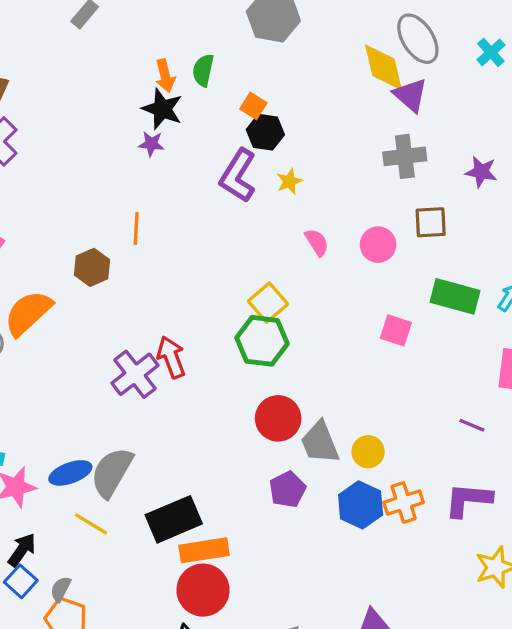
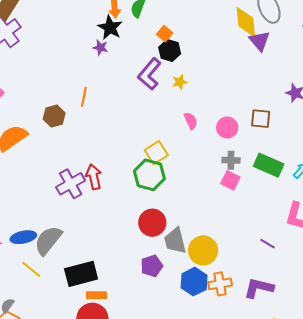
gray cross: (405, 156) -> (231, 160), moved, size x0.7
yellow circle: (368, 452) -> (203, 250), size x1.5
orange rectangle: (204, 550) -> (96, 295), size x0.7

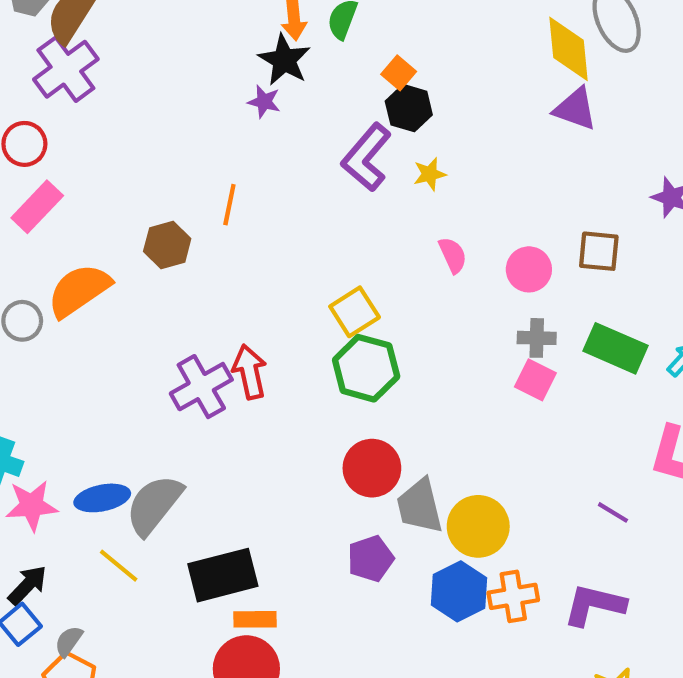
purple triangle: (260, 41) -> (575, 109), moved, turned -30
yellow square: (156, 153) -> (355, 312), moved

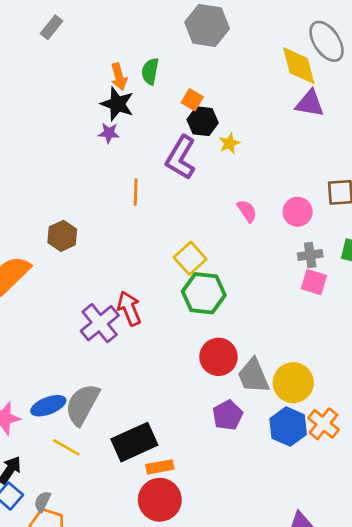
yellow star: (430, 174) -> (229, 143), moved
orange line: (229, 205) -> (136, 192), moved
orange cross: (513, 596) -> (323, 424), turned -32

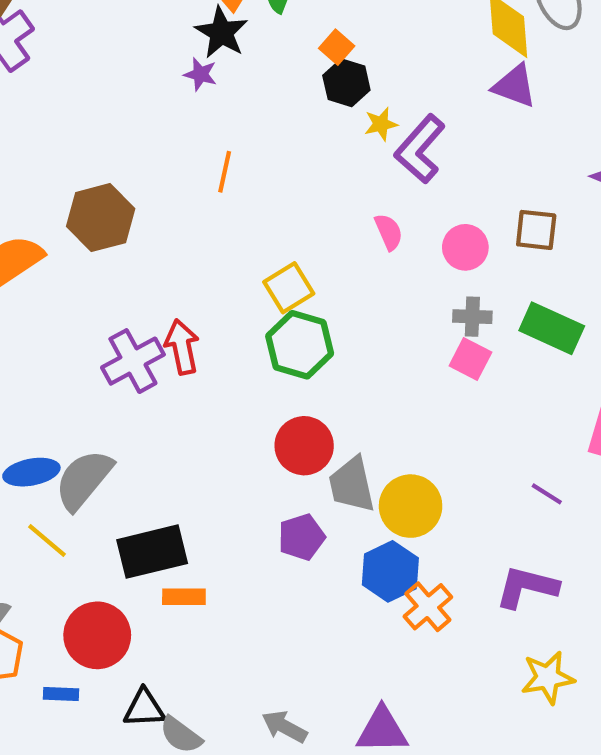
purple L-shape: (181, 158) -> (420, 149), moved
brown hexagon: (62, 236) -> (101, 218), size x1.4
orange cross: (323, 424) -> (428, 607), moved
red circle: (160, 500) -> (97, 635), moved

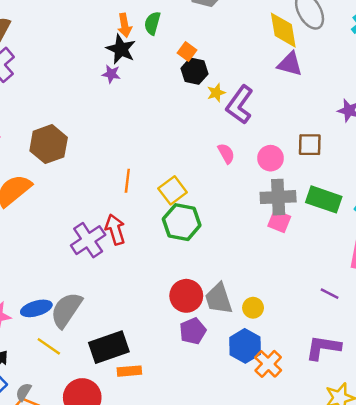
orange line: (225, 172) -> (127, 181), moved
brown hexagon: (101, 218) -> (49, 144), moved
gray cross: (472, 317) -> (278, 197), size x1.6
red circle: (304, 446) -> (186, 296), moved
yellow circle: (411, 506) -> (253, 308), size x0.6

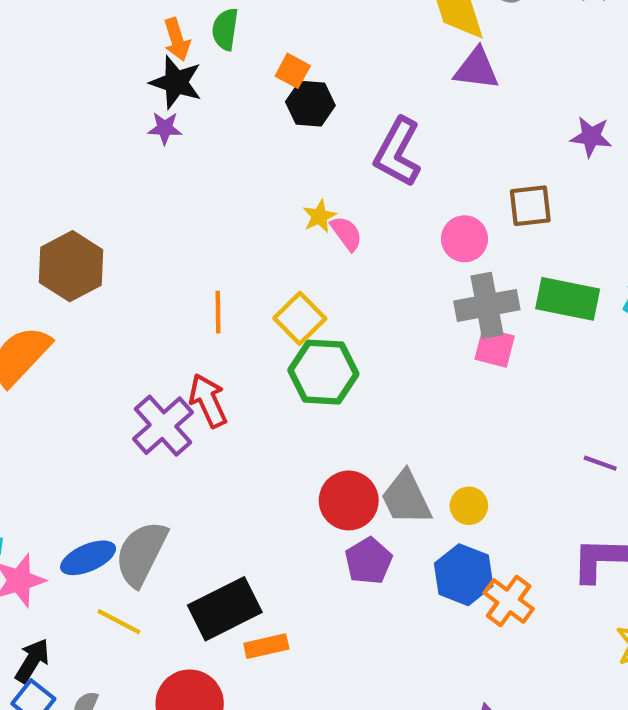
yellow star: (216, 93) -> (319, 216), moved
pink semicircle: (226, 153) -> (346, 233), moved

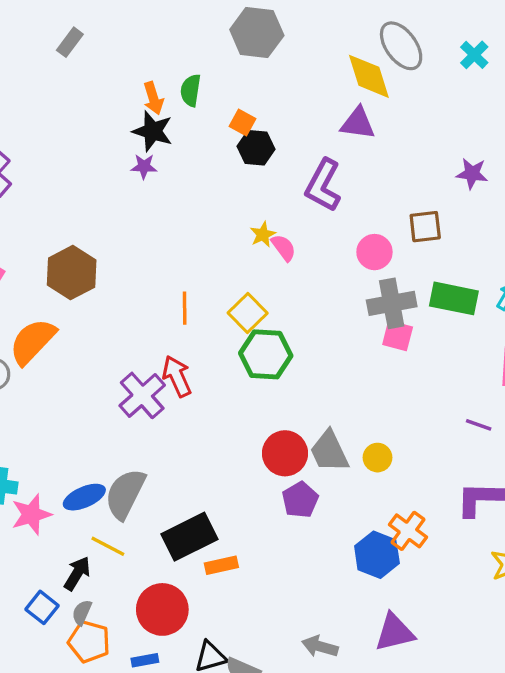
purple triangle: (476, 69) -> (358, 123), moved
blue hexagon: (464, 575) -> (377, 555), moved
black arrow: (32, 661) -> (77, 573), moved

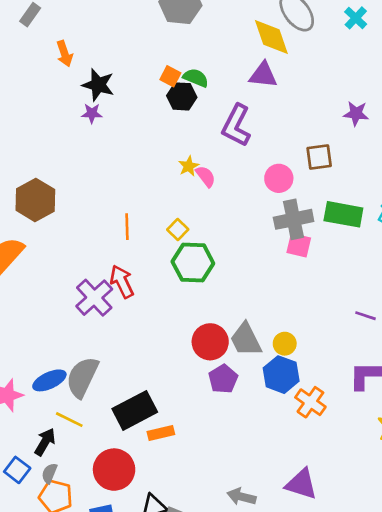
green semicircle: (191, 90) -> (196, 78), moved, turned 105
orange arrow: (153, 98) -> (65, 54), moved
yellow square: (248, 313) -> (178, 230), size x0.7
blue hexagon: (377, 555) -> (281, 375), moved
purple triangle: (395, 632) -> (301, 484), turned 32

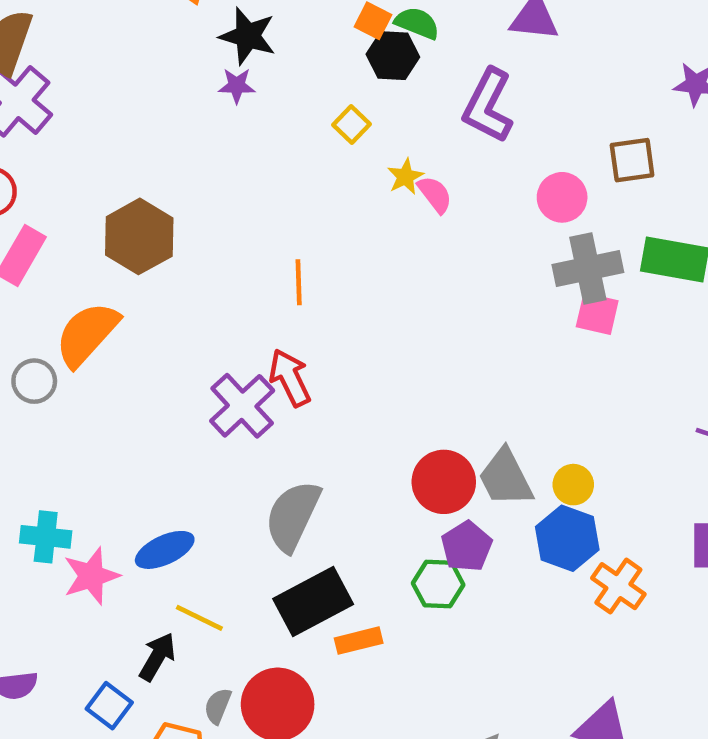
yellow square: (178, 230) -> (351, 125), moved
green hexagon: (193, 263) -> (438, 584), moved, size x0.7
gray semicircle: (82, 377) -> (293, 516), moved
gray semicircle: (49, 473) -> (218, 706), moved

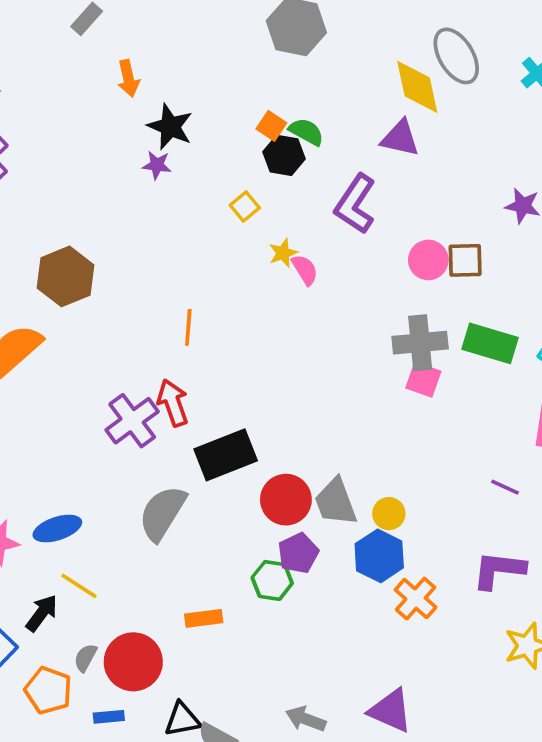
pink circle: (562, 197) -> (428, 260), moved
black rectangle: (313, 601) -> (226, 455), moved

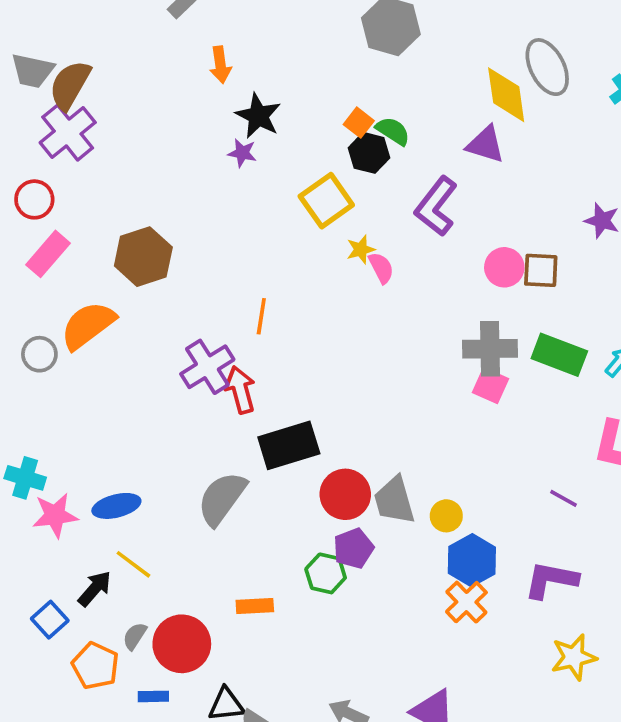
yellow square: (245, 207) -> (326, 201), size x1.8
purple cross: (132, 421) -> (207, 367), moved
blue hexagon: (379, 556) -> (472, 560), moved

